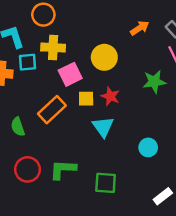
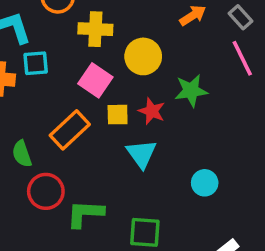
yellow cross: (53, 48) -> (95, 29), moved
pink square: (70, 74) -> (95, 80), turned -30
green star: (154, 82) -> (191, 91), moved
red circle: (28, 169) -> (46, 191), moved

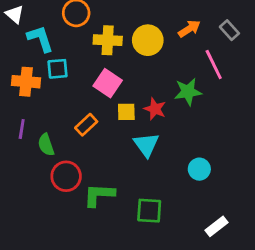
yellow circle: (143, 56) -> (148, 40), moved
pink line: (242, 58) -> (214, 65), moved
orange rectangle: (70, 130) -> (86, 125), size x0.7

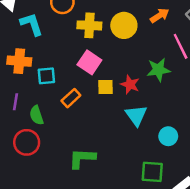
cyan square: (58, 69) -> (46, 76), moved
cyan triangle: (146, 145) -> (136, 115), moved
red circle: (66, 176) -> (27, 142), moved
green square: (149, 211) -> (152, 172), moved

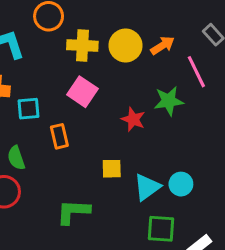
orange arrow: (160, 16) -> (162, 45), moved
yellow square: (105, 87) -> (112, 169), moved
orange rectangle: (71, 98) -> (59, 136), turned -60
cyan triangle: (136, 115) -> (147, 187), moved, turned 30

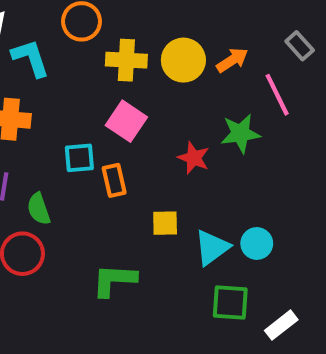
cyan square: (29, 109) -> (79, 158), moved
orange rectangle: (59, 136) -> (114, 180), moved

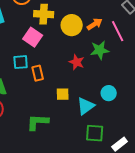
yellow circle: (183, 60) -> (72, 25), moved
orange arrow: (232, 60) -> (95, 24), moved
pink square: (126, 121) -> (33, 37), moved
cyan circle: (257, 243) -> (109, 93), moved

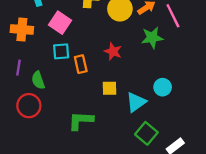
pink square: (33, 37) -> (60, 23), moved
red star: (77, 62) -> (113, 51), moved
green square: (95, 133) -> (146, 133), turned 36

